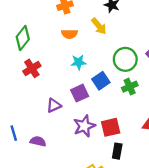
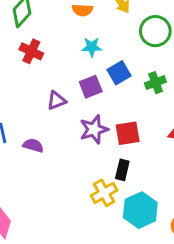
green circle: (125, 59) -> (155, 31), moved
red cross: (32, 68) -> (31, 51), turned -36
black rectangle: (117, 151) -> (122, 170), moved

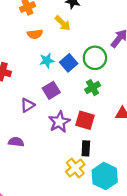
green circle: (155, 31) -> (95, 58), moved
blue square: (119, 73) -> (69, 63), moved
green cross: (155, 83) -> (93, 88), moved
red square: (128, 133) -> (85, 120), turned 36

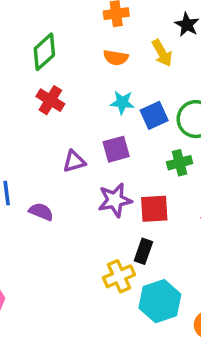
red square: (85, 120) -> (154, 209), turned -36

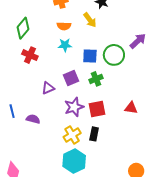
cyan star: (122, 102) -> (65, 45), moved
blue square: (154, 115) -> (90, 56), turned 35
green cross: (180, 163) -> (96, 79), moved
yellow cross: (119, 276) -> (72, 135), moved
cyan hexagon: (160, 301) -> (74, 161), moved

